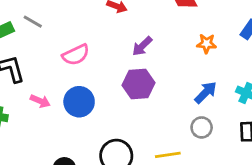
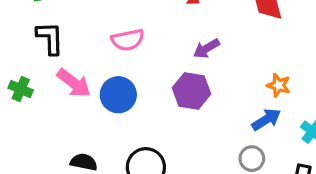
orange star: (206, 44) -> (279, 85), moved
pink arrow: (40, 101) -> (74, 83), size x1.5

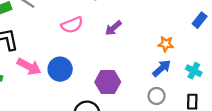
pink semicircle: (128, 40) -> (72, 25), moved
purple hexagon: (192, 91) -> (108, 82), moved

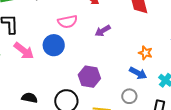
blue arrow: (162, 68) -> (138, 73), turned 60
blue circle: (60, 69) -> (54, 45), moved

